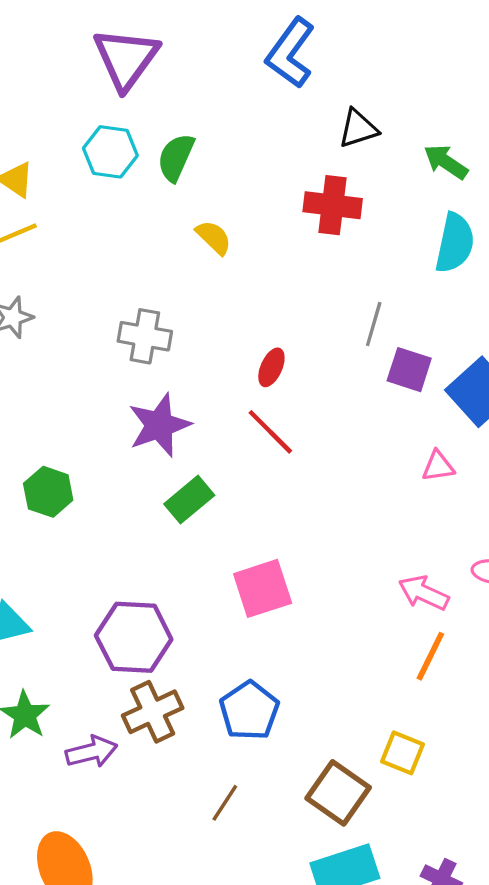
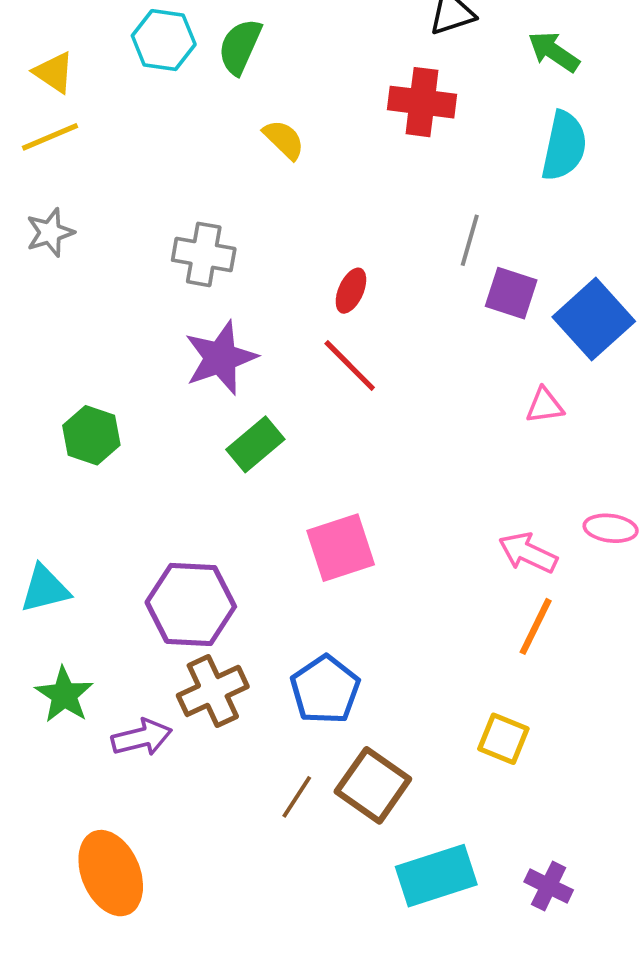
brown square: (338, 793) -> (373, 785), moved

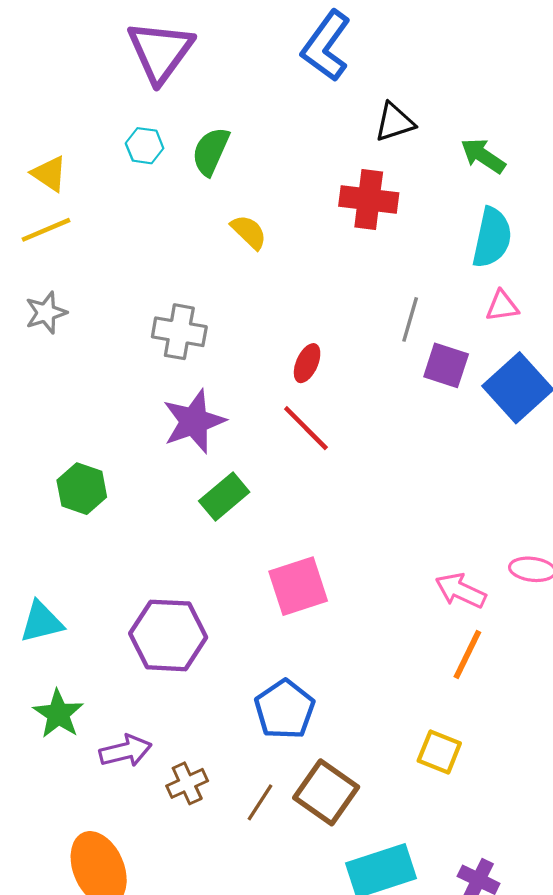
cyan hexagon: (164, 40) -> (145, 146), size x0.7
pink triangle: (545, 406) -> (502, 306), moved
brown cross: (213, 691) -> (187, 783), moved, size x0.7

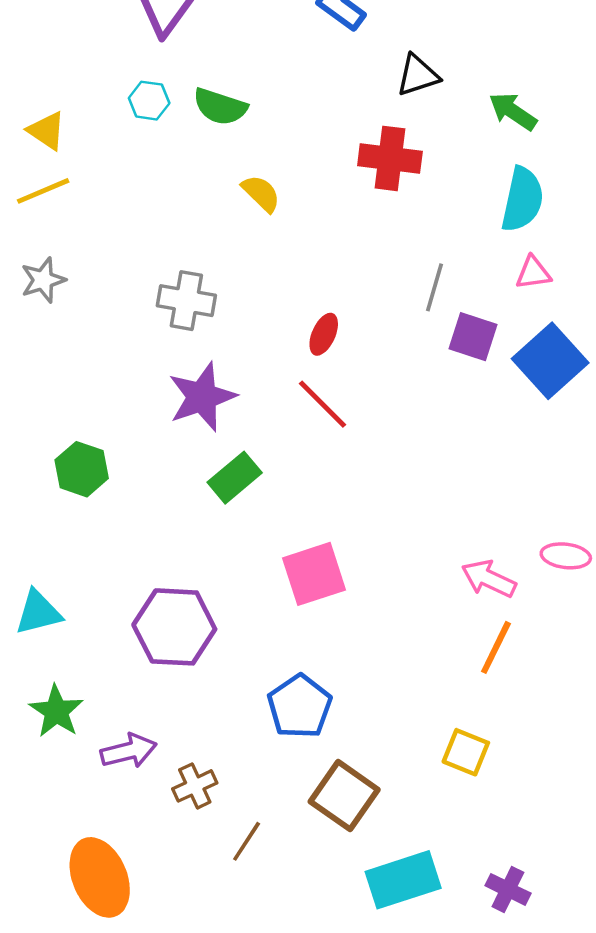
green semicircle: (211, 151) -> (220, 107), turned -96
brown line: (260, 802) -> (247, 841), moved

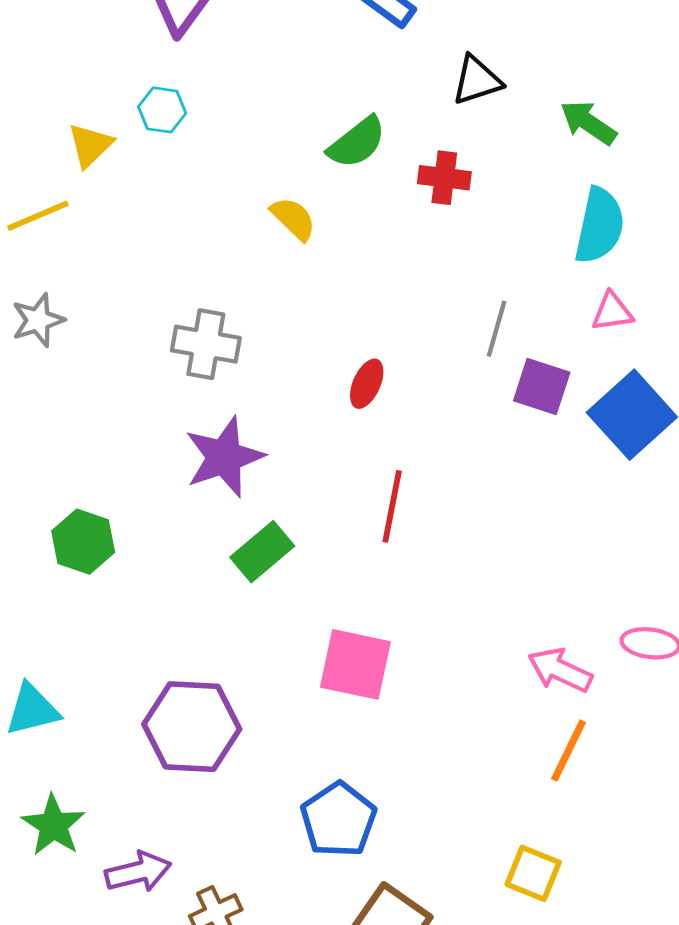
green semicircle: (220, 107) -> (357, 142), moved, turned -56
yellow triangle: (47, 131) -> (90, 145), moved, turned 42
red cross: (390, 158) -> (444, 178), size x0.7
red line: (322, 404) -> (392, 506), moved, turned 56
pink square: (314, 574) -> (355, 664), turned 30

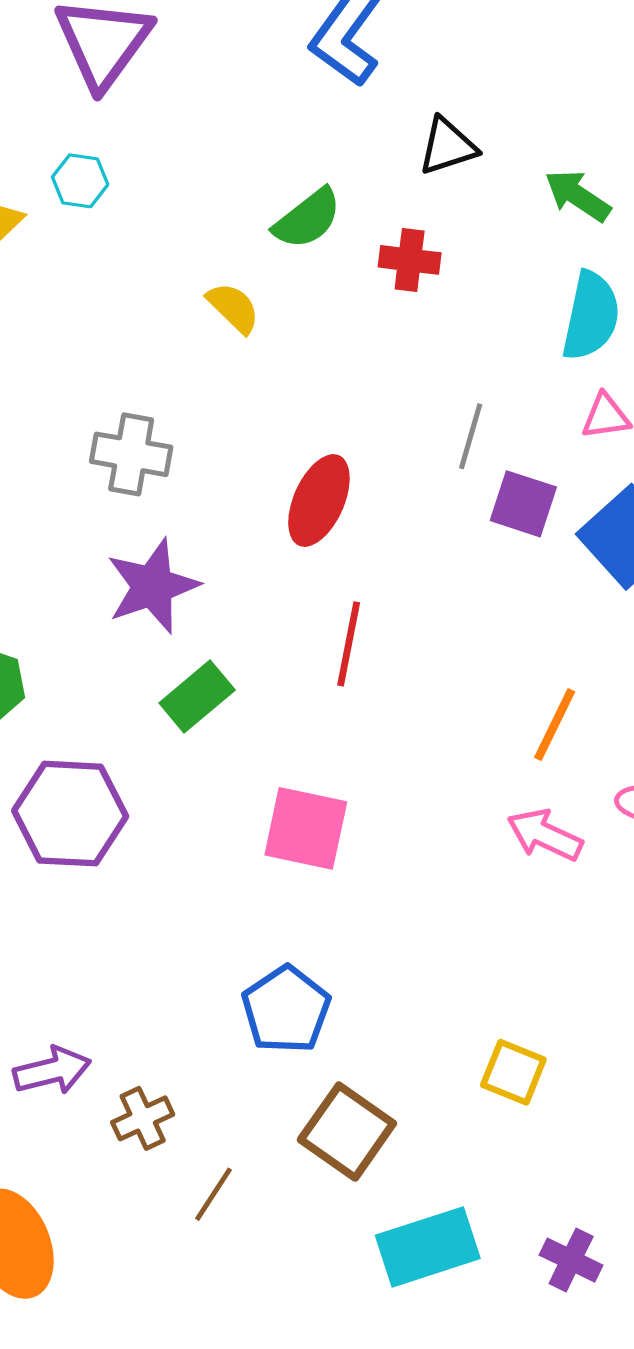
red ellipse: (367, 384) -> (319, 500), size x1.6
purple hexagon: (192, 727) -> (70, 814), moved
orange line: (568, 751) -> (555, 725), moved

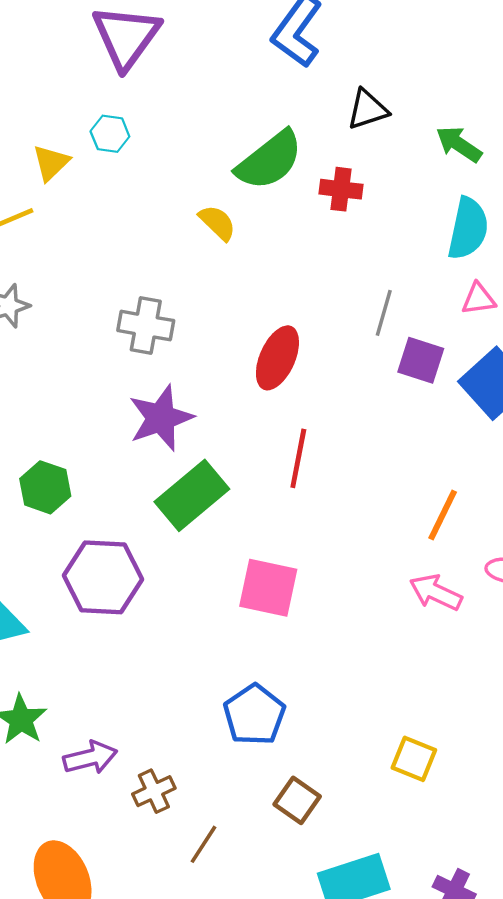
green semicircle: (307, 219) -> (269, 160), size x1.4
green rectangle: (197, 697) -> (192, 495), size x1.4
brown square: (347, 1132) -> (297, 800), size x0.7

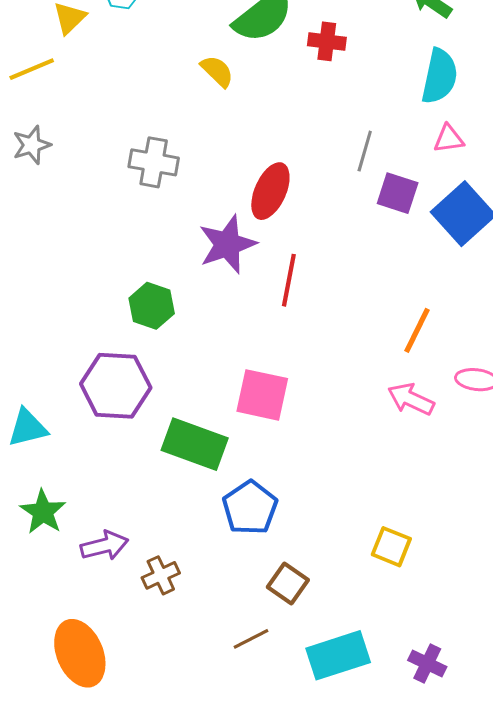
purple star: (161, 418) -> (227, 244), moved
green hexagon: (45, 487) -> (152, 306), moved
green rectangle: (192, 495) -> (195, 444), moved, turned 60
brown line: (204, 844) -> (251, 639), moved, turned 30

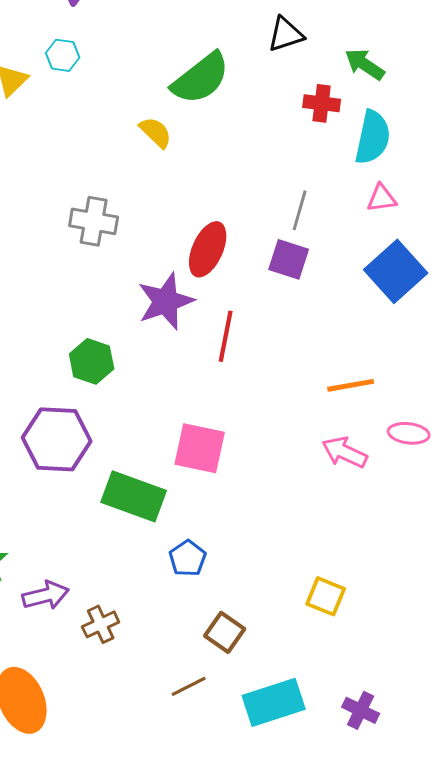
red cross: (327, 41) -> (322, 103), moved
purple square: (398, 193) -> (289, 259), moved
orange line: (417, 330) -> (351, 385), turned 54
blue pentagon: (250, 508) -> (188, 558), size x0.7

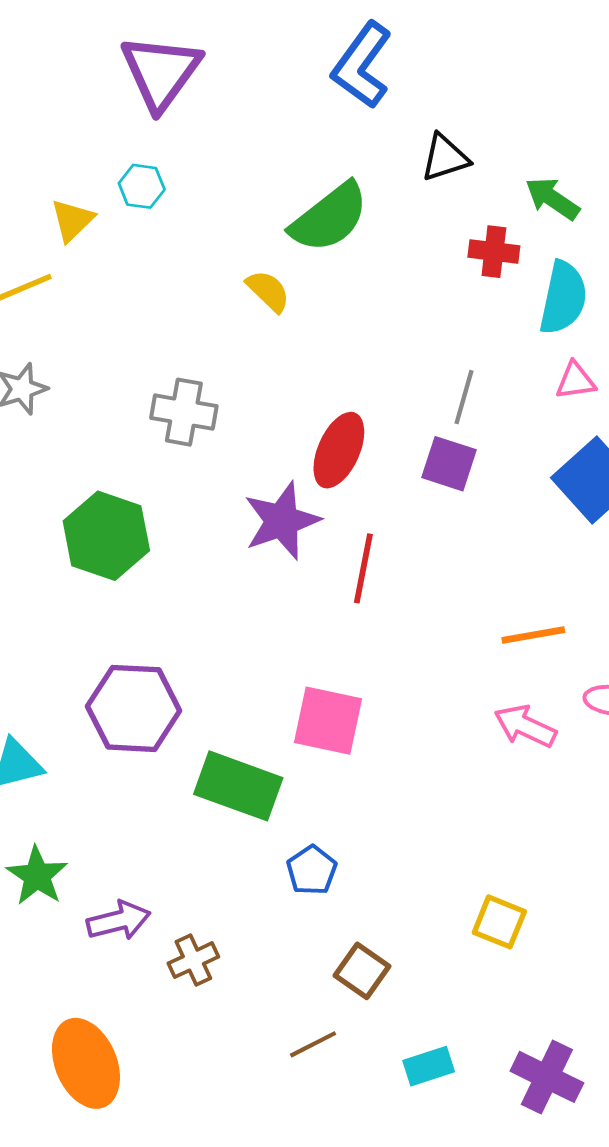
green hexagon: (92, 361) -> (106, 536), moved, size x1.4
cyan rectangle: (274, 702) -> (429, 1066), size x0.6
purple cross: (361, 710) -> (547, 1077), size x1.4

